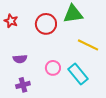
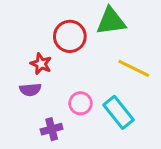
red star: (11, 21) -> (41, 64), moved
purple cross: (23, 85) -> (52, 129), moved

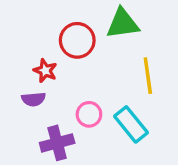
yellow line: (134, 68) -> (148, 76), turned 56
purple cross: (52, 129) -> (57, 143), size x1.4

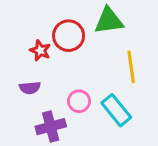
red star: (45, 71) -> (40, 51), moved

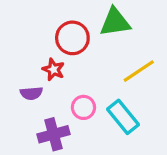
red star: (40, 51) -> (53, 69), moved
yellow line: (131, 67) -> (139, 71), turned 64

